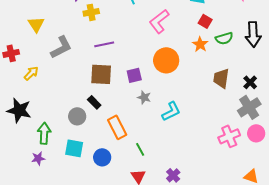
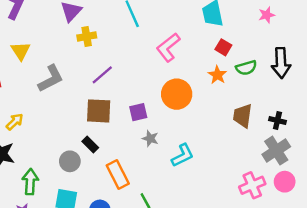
purple line: (104, 44) -> (102, 75), turned -30
yellow arrow: (31, 73) -> (15, 122), moved
black cross: (250, 82) -> (277, 121), turned -32

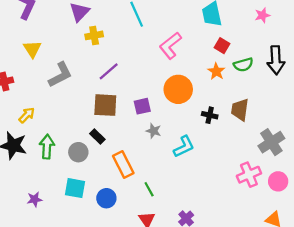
black cross: (277, 121) -> (210, 115), moved
green arrow: (30, 182) -> (47, 147), moved
pink circle: (285, 182) -> (278, 181), moved

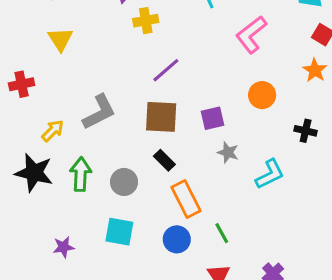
gray L-shape: (60, 75) -> (99, 112), moved
orange circle: (178, 89) -> (262, 95), size x0.7
black rectangle: (97, 136) -> (164, 160), moved
blue circle: (106, 198) -> (177, 239), moved

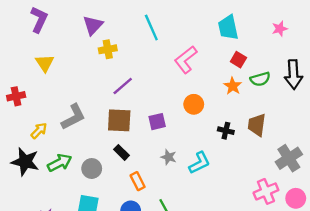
gray star: (228, 152) -> (169, 157), moved
green arrow: (81, 174) -> (60, 163), turned 60
orange rectangle: (186, 199) -> (138, 181), size x0.7

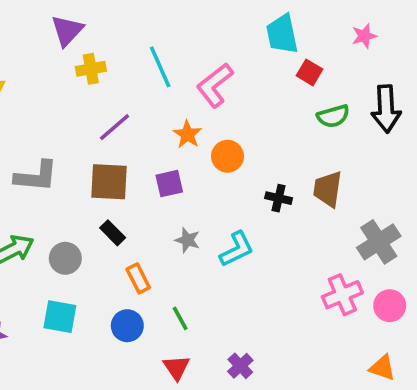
cyan line: (151, 28) -> (160, 67), moved
red square: (238, 60) -> (310, 72), moved
orange star: (233, 86) -> (187, 134), moved
gray L-shape: (73, 117) -> (36, 176), turned 32

